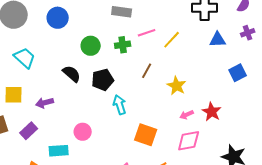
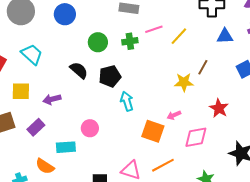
brown line: (147, 71) -> (203, 67), moved
yellow star: (177, 86) -> (184, 82), turned -30
pink arrow: (187, 115) -> (174, 115), moved

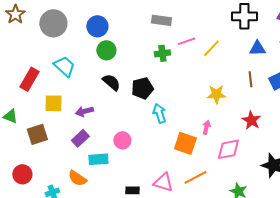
green circle: (98, 42) -> (106, 50), moved
brown line: (203, 67) -> (250, 79), moved, turned -35
pink arrow: (174, 115) -> (206, 127), turned 128
purple rectangle: (36, 127) -> (80, 138), moved

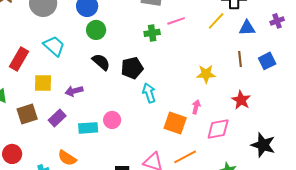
yellow line: (211, 48) -> (216, 21), moved
purple rectangle: (80, 138) -> (57, 118), moved
cyan rectangle: (98, 159) -> (88, 128), moved

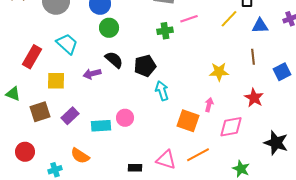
blue square: (267, 61) -> (282, 72), moved
purple arrow: (74, 91) -> (92, 74), moved

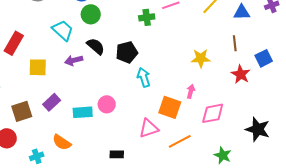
cyan trapezoid: (67, 44) -> (63, 30), moved
red star: (254, 98) -> (241, 74), moved
brown square: (40, 112) -> (22, 111), moved
pink triangle: (166, 160) -> (149, 128), moved, turned -35

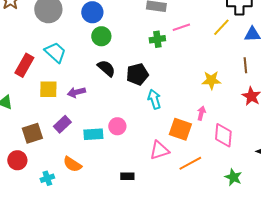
cyan trapezoid: (63, 30) -> (55, 52), moved
purple arrow: (74, 60) -> (76, 92), moved
pink diamond: (213, 113) -> (223, 135), turned -75

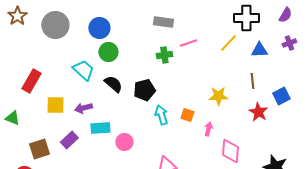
cyan trapezoid: (55, 52) -> (83, 70), moved
orange square: (180, 129) -> (187, 115), moved, size x0.6
cyan rectangle: (93, 134) -> (100, 128), moved

